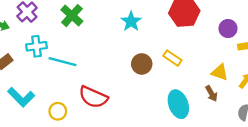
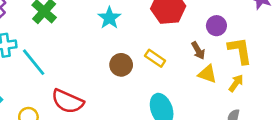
cyan line: (62, 62) -> (34, 62), turned 36
brown arrow: (211, 94) -> (198, 50), moved

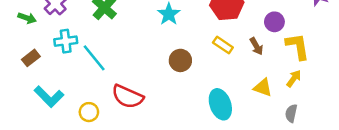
yellow rectangle: (155, 58) -> (223, 45), moved
yellow triangle: (207, 74) -> (263, 88), moved

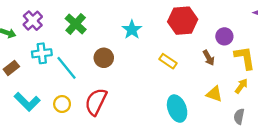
yellow rectangle: (223, 45) -> (168, 61), moved
brown circle: (180, 60) -> (104, 58), moved
red semicircle: (128, 97) -> (96, 102), turned 92
yellow circle: (89, 112) -> (62, 104), moved

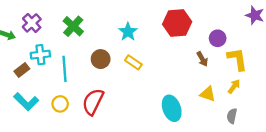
yellow rectangle: (168, 61) -> (133, 62), moved
brown rectangle: (11, 68) -> (22, 70), moved
cyan line: (67, 68) -> (65, 69), turned 35

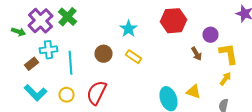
purple cross: (32, 23) -> (40, 21), size x1.4
green cross: (73, 26) -> (68, 17), moved
yellow triangle: (208, 94) -> (194, 92), moved

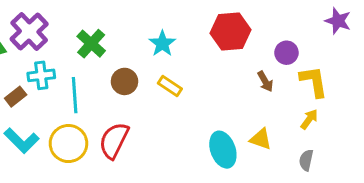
green cross: (68, 17) -> (91, 44), moved
yellow circle: (66, 95) -> (68, 144), size x1.6

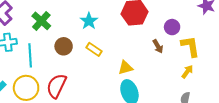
yellow triangle: (261, 139) -> (125, 68), moved, turned -35

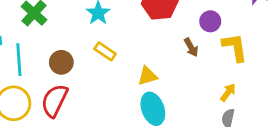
brown circle: (64, 46) -> (61, 62), moved
yellow arrow: (187, 72) -> (228, 92), moved

